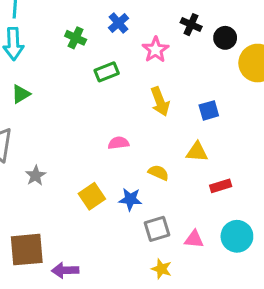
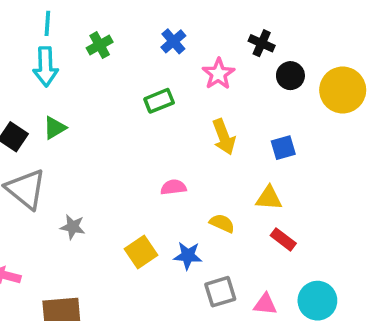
green cross: (76, 38) -> (100, 45), moved, turned 36
black circle: (225, 38) -> (290, 76), moved
gray star: (36, 176) -> (73, 227), turned -30
red rectangle: (221, 186) -> (283, 239), moved, turned 54

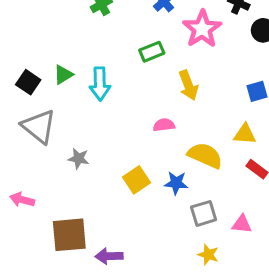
cyan arrow: (46, 67) -> (100, 84), moved
pink star: (218, 74) -> (202, 29), size x1.4
yellow arrow: (224, 137) -> (188, 85), moved
yellow semicircle: (222, 223) -> (205, 155), size x1.6

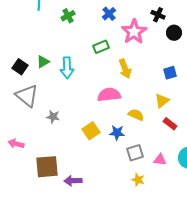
pink semicircle: (164, 125) -> (109, 95), size x1.6
yellow triangle: (245, 134) -> (162, 101), turned -42
yellow semicircle: (205, 155) -> (136, 115), size x0.7

